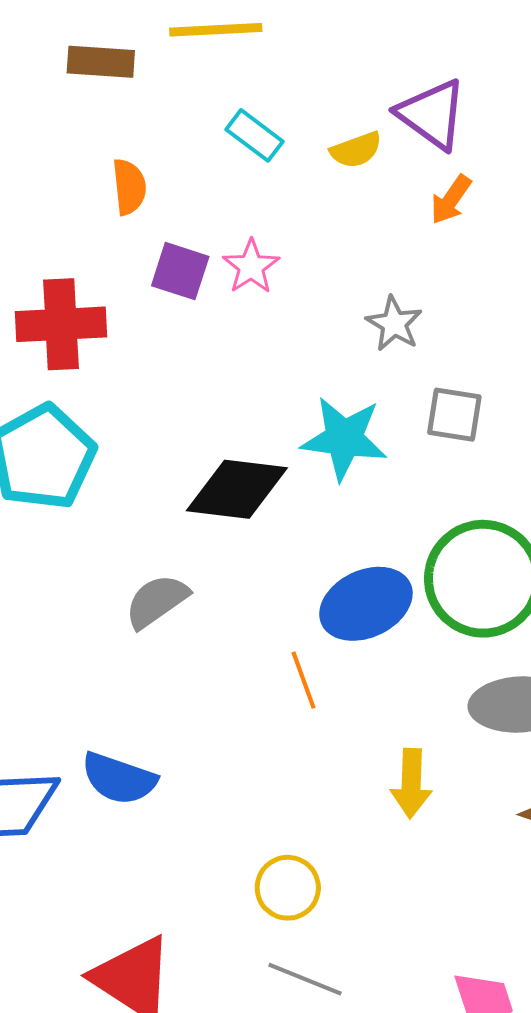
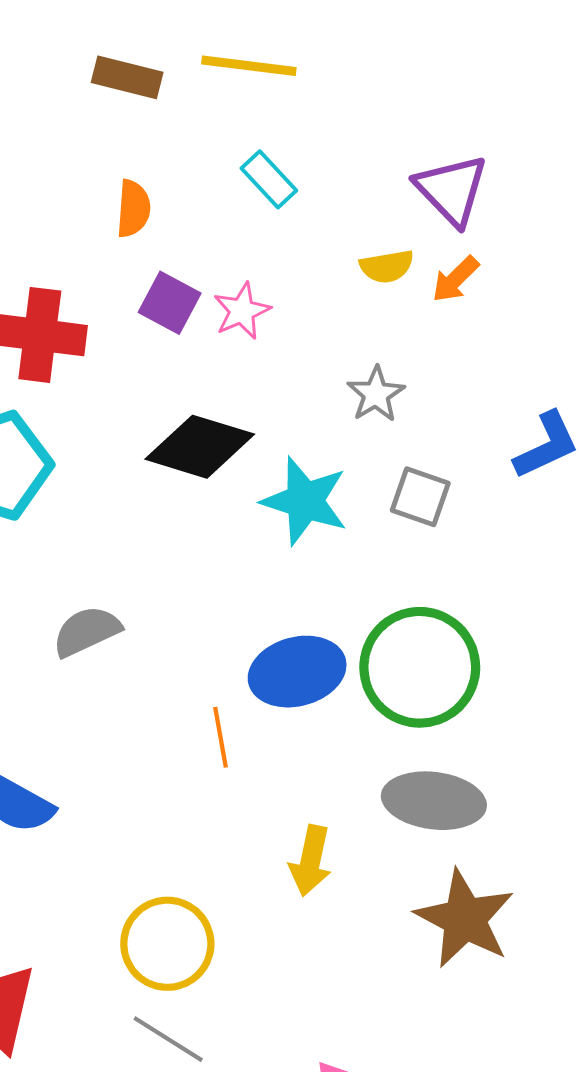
yellow semicircle: (356, 150) -> (387, 266), moved
black diamond: (237, 489) -> (200, 447), moved
yellow circle: (288, 888) -> (167, 944), size x1.4

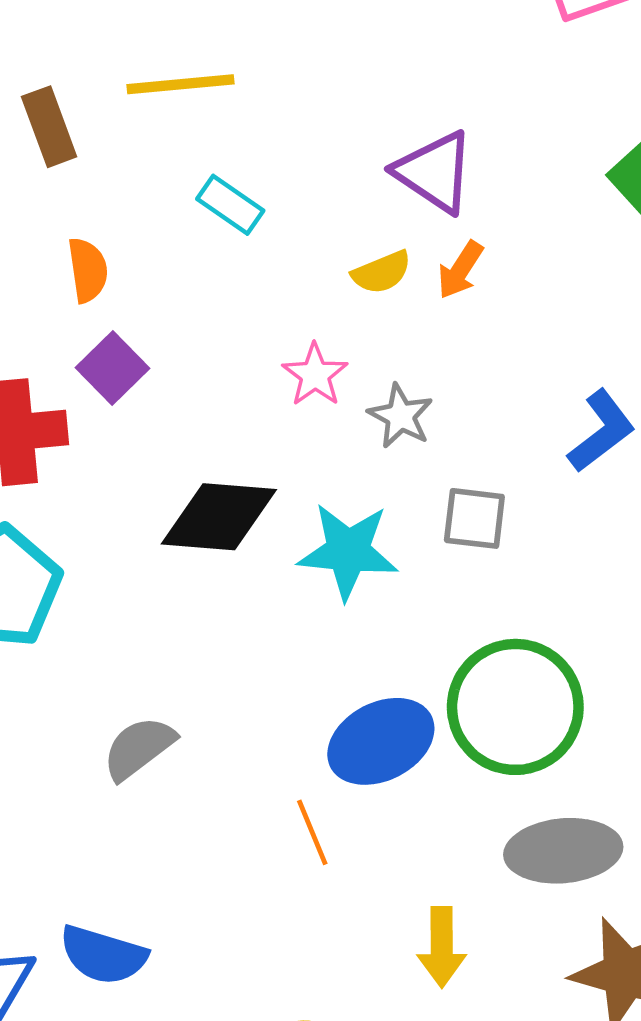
brown rectangle: (127, 77) -> (49, 127), turned 68
purple square: (170, 303) -> (112, 368), moved, turned 30
pink star: (242, 311) -> (315, 375), moved

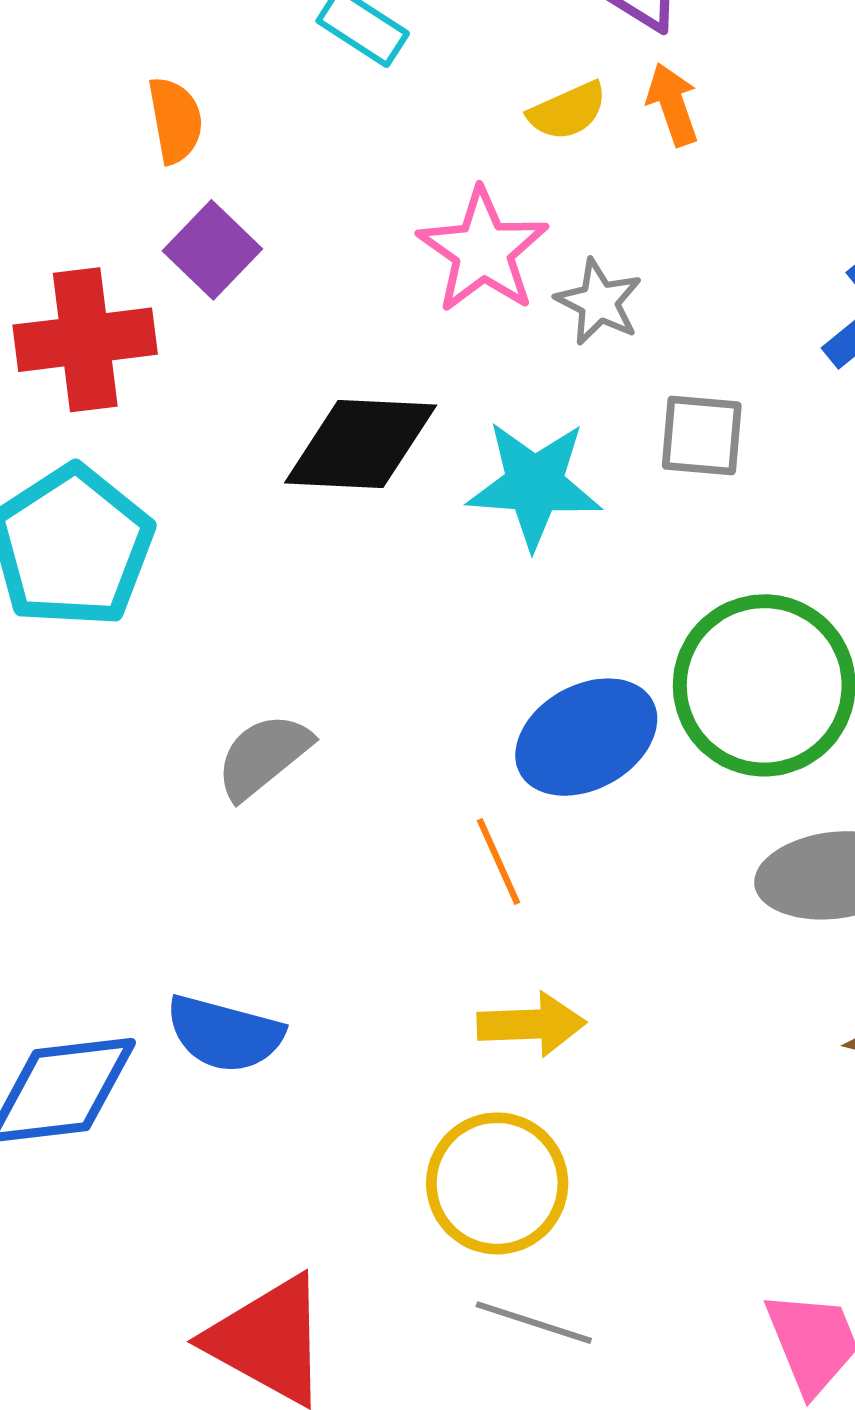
orange arrow: (460, 270) -> (673, 104), turned 130
pink star: (315, 375) -> (483, 251), size x1.5
yellow arrow: (442, 947) -> (531, 1024), moved, turned -90

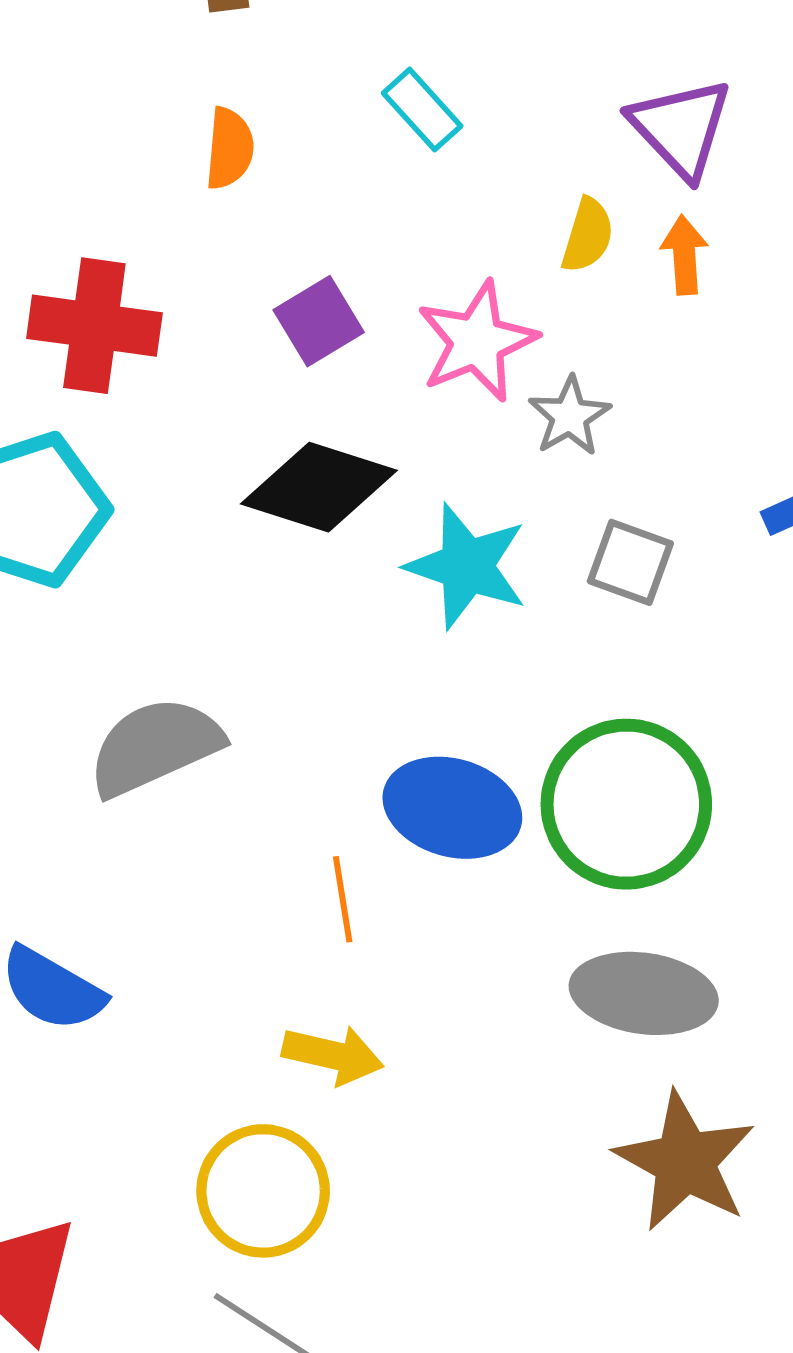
yellow semicircle: (568, 111) -> (588, 235), turned -64
purple square: (212, 250) -> (319, 321), moved
blue ellipse: (586, 737) -> (452, 808), turned 30
gray semicircle: (263, 756) -> (155, 746), size x1.4

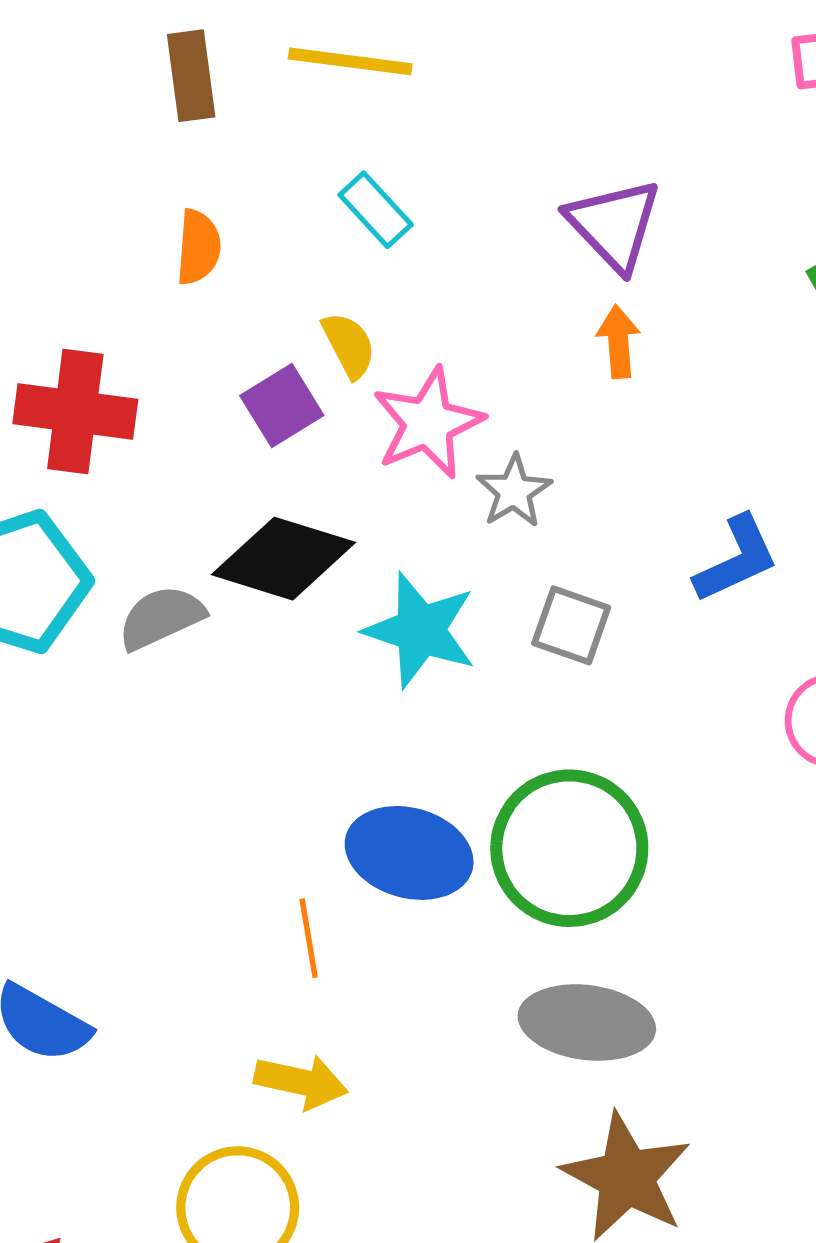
yellow semicircle: (588, 235) -> (349, 345), moved, turned -44
gray semicircle: (155, 746) -> (161, 618), moved, size x0.7

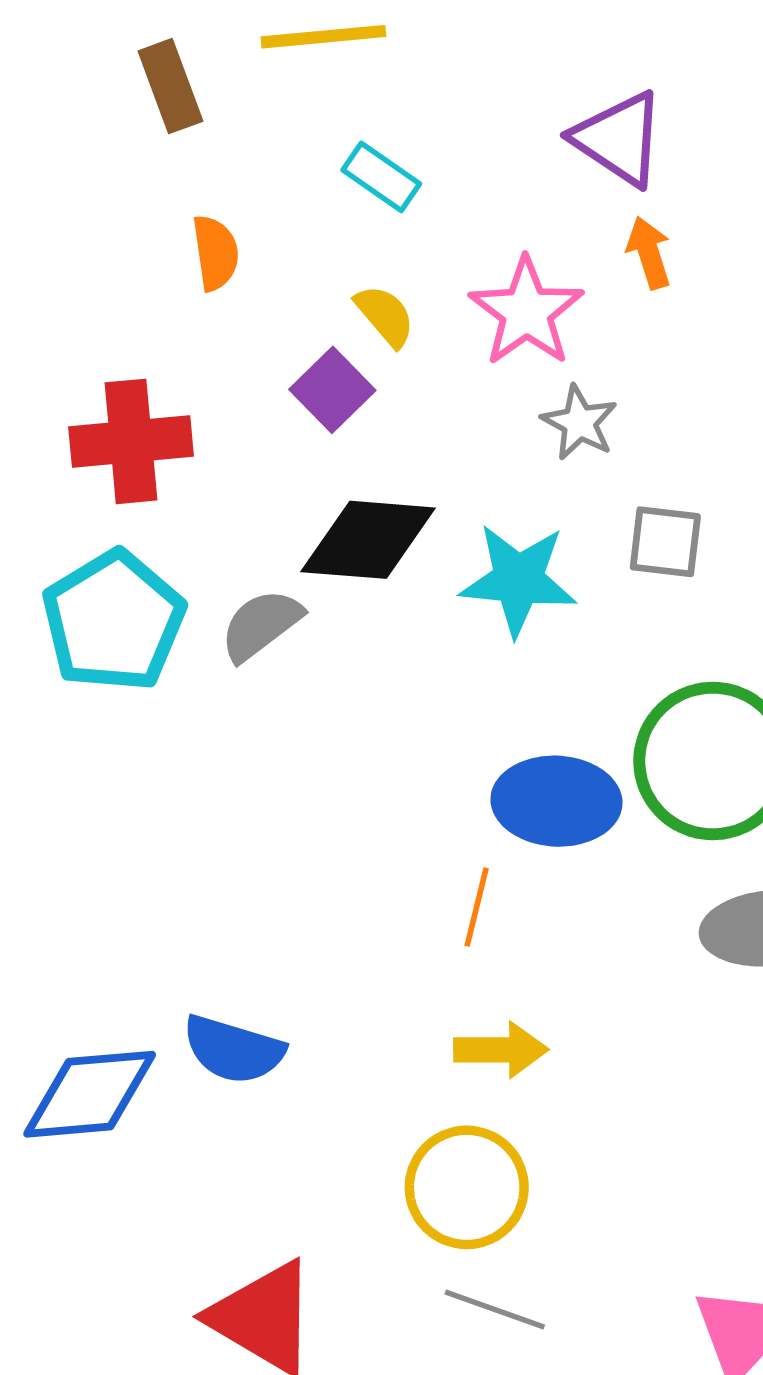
pink star: (428, 423) -> (526, 312), moved
orange line: (309, 938) -> (477, 907), turned 36

